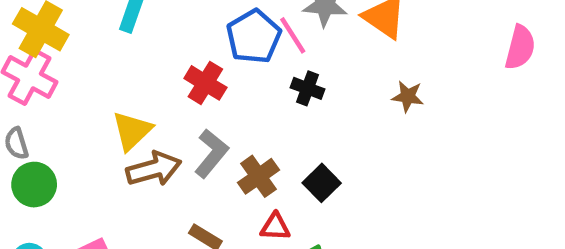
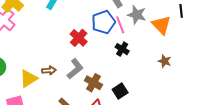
yellow triangle: (132, 131) -> (29, 79), moved
brown arrow: (154, 169) -> (49, 71), size x0.6
brown cross: (258, 176) -> (93, 83), turned -36

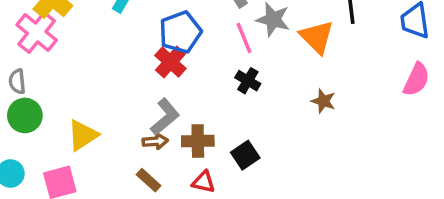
blue pentagon: (103, 22) -> (180, 32), moved
brown arrow: (49, 71) -> (155, 141), moved
brown cross: (93, 83) -> (198, 141), turned -30

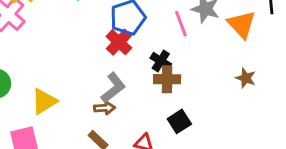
black cross: (248, 81) -> (161, 61), moved
brown cross: (198, 141) -> (167, 79), moved

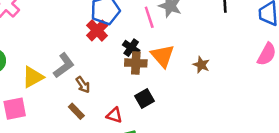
orange triangle: (242, 24) -> (163, 56), moved
gray L-shape: (113, 88) -> (64, 65), moved
brown arrow: (105, 108) -> (83, 85), turned 56

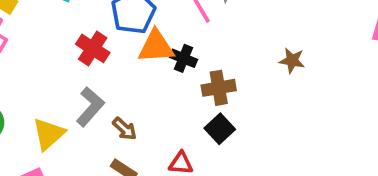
red cross: (97, 30) -> (93, 48), moved
orange triangle: (163, 56) -> (156, 47), moved, turned -40
brown cross: (136, 63) -> (219, 88), moved

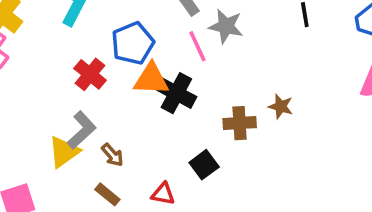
black cross: (183, 58) -> (176, 93), size x1.5
brown cross: (219, 88) -> (240, 123), moved
yellow triangle: (49, 134) -> (64, 152), moved

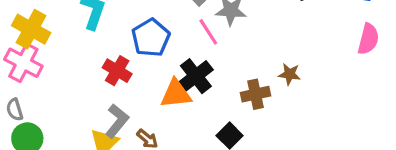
orange triangle: (151, 79) -> (176, 94), moved
black cross: (176, 93) -> (196, 76), turned 32

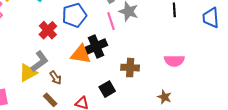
pink semicircle: (368, 39) -> (174, 61), moved, turned 60
brown star: (290, 74) -> (164, 97), moved

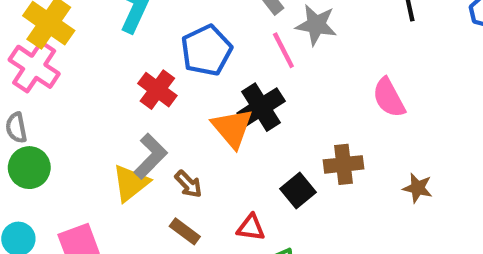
orange triangle: (81, 54) -> (232, 128), turned 50
pink semicircle: (174, 61) -> (389, 98), moved, turned 72
brown cross: (130, 68) -> (344, 164), moved

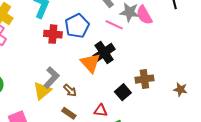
pink line: (283, 50) -> (114, 25), turned -36
red cross: (157, 90) -> (53, 34), moved, turned -30
pink semicircle: (389, 98) -> (144, 15), moved

